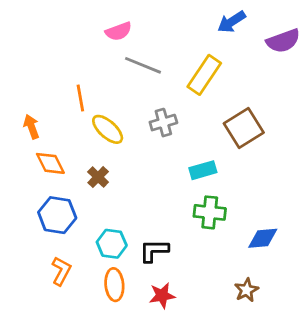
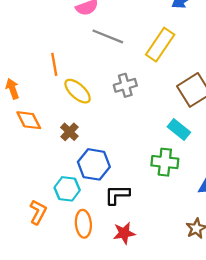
cyan rectangle: (203, 170) -> (179, 130), moved, turned 55
blue hexagon: (57, 215) -> (94, 164), moved
cyan hexagon: (112, 244) -> (67, 189), moved

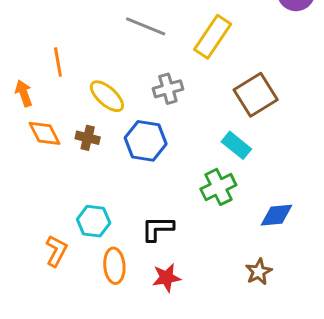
orange line: (54, 64) -> (58, 62), moved
brown cross: (69, 132) -> (88, 138), moved, turned -30
green cross: (165, 162) -> (218, 187), turned -32
blue hexagon: (94, 164) -> (146, 141), moved

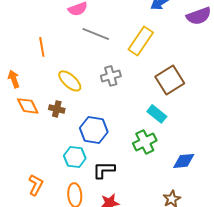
orange line: (58, 62) -> (42, 47), moved
blue hexagon: (146, 141) -> (94, 130), moved
cyan hexagon: (94, 221) -> (75, 157), moved

